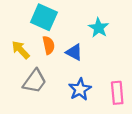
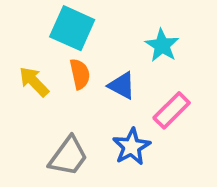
gray trapezoid: (35, 81) -> (68, 156), moved
pink rectangle: (117, 93) -> (172, 110), moved, turned 50

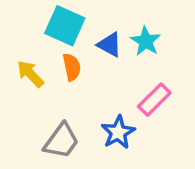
blue triangle: (122, 86) -> (110, 45), moved

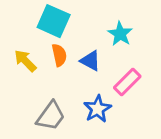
blue triangle: (110, 45) -> (90, 61), moved

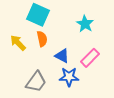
blue triangle: (90, 61) -> (62, 56), moved
blue star: (97, 109) -> (69, 77), turned 30

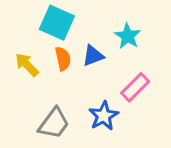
blue triangle: (62, 56) -> (93, 56), moved, turned -49
blue star: (69, 77) -> (104, 116), turned -30

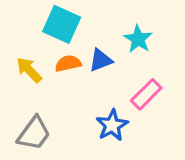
orange semicircle: (63, 59) -> (68, 63), turned -90
gray trapezoid: (54, 123) -> (34, 133), moved

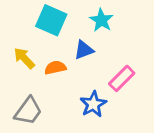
cyan star: (138, 39) -> (101, 20), moved
orange semicircle: (68, 63) -> (55, 68), moved

